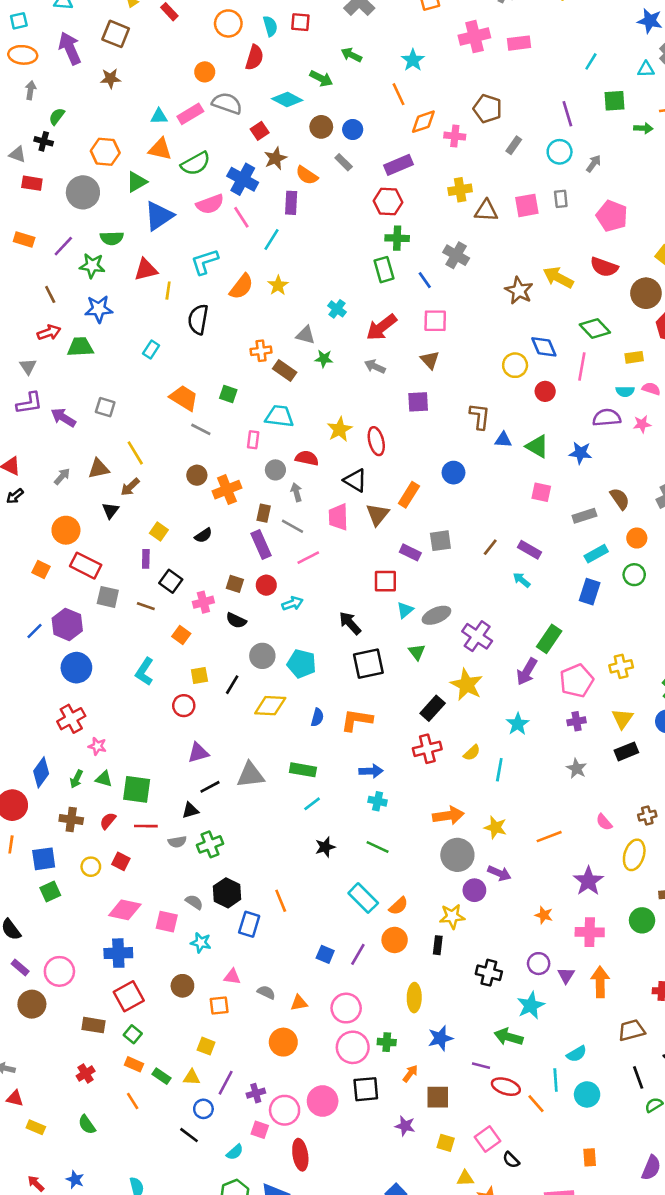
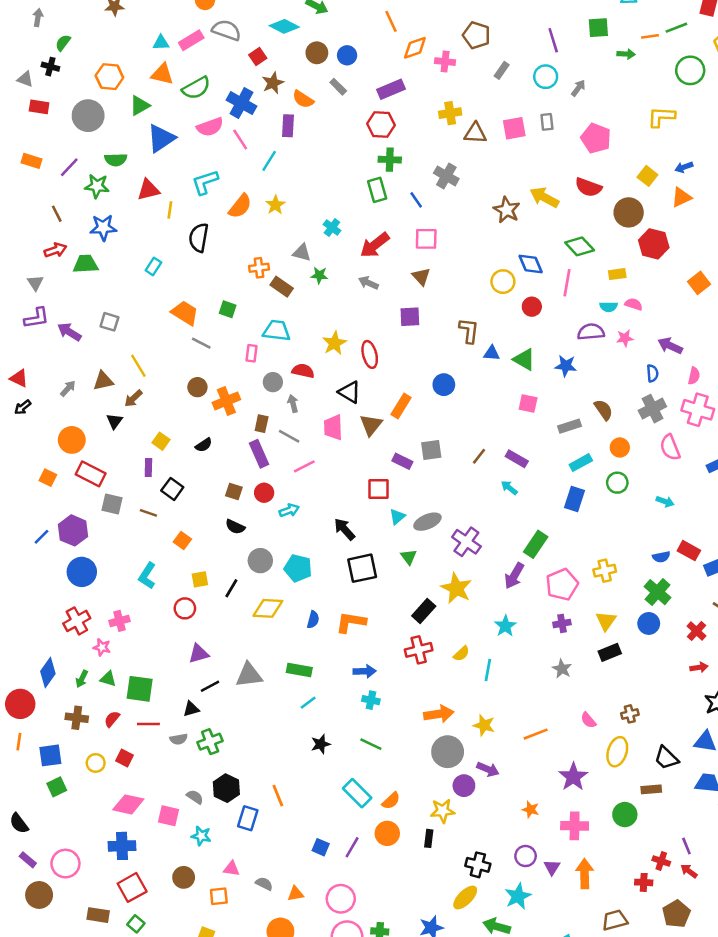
pink cross: (203, 602) -> (120, 621), moved
yellow ellipse: (414, 998) -> (465, 897), moved, turned 44

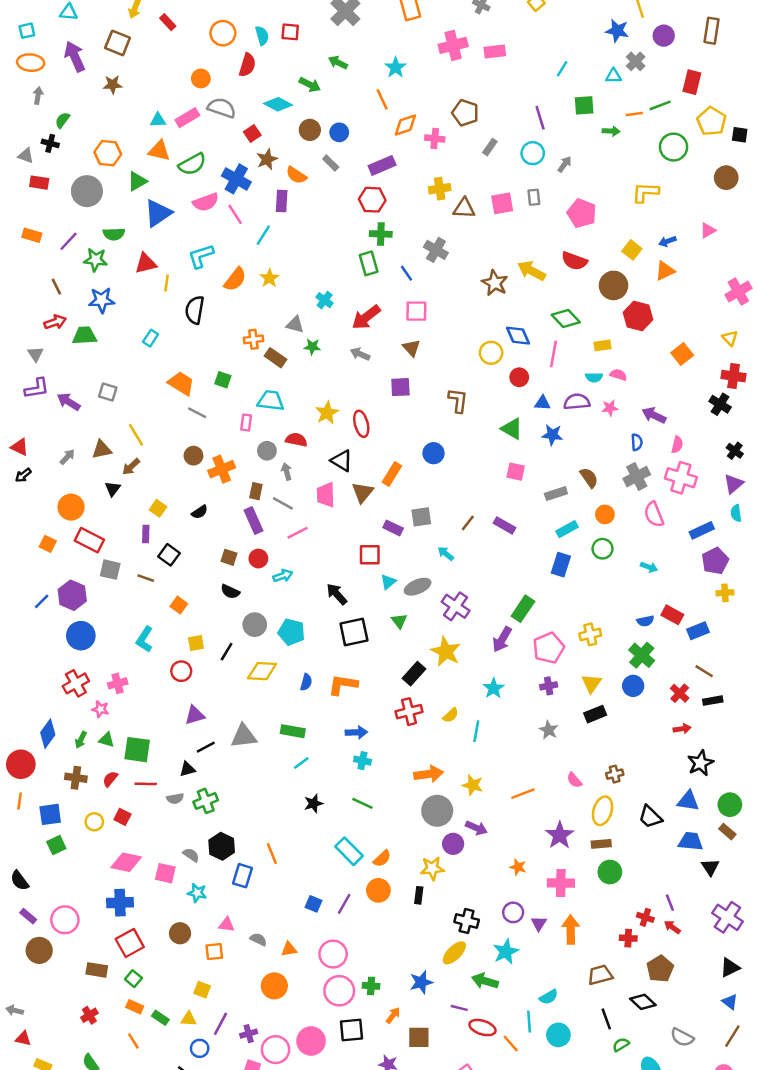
blue triangle: (492, 353) -> (542, 403), moved
cyan arrow: (509, 488) -> (446, 554), moved
brown rectangle: (651, 789) -> (601, 844), moved

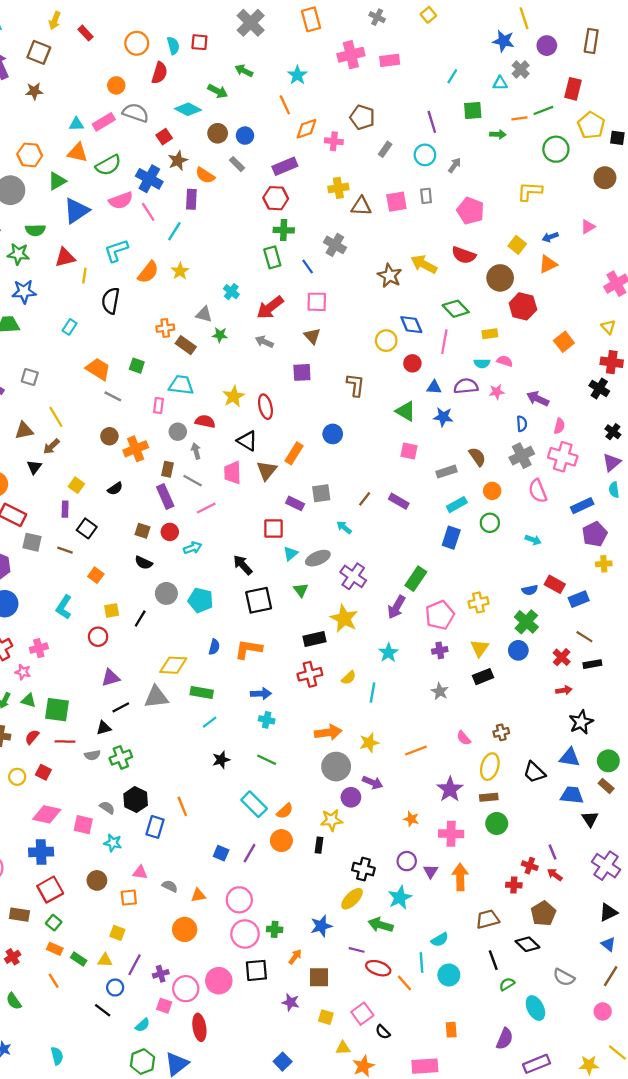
yellow diamond: (262, 671) -> (173, 665), moved
black rectangle: (414, 674) -> (314, 639), turned 35
yellow star: (473, 785) -> (369, 743), turned -30

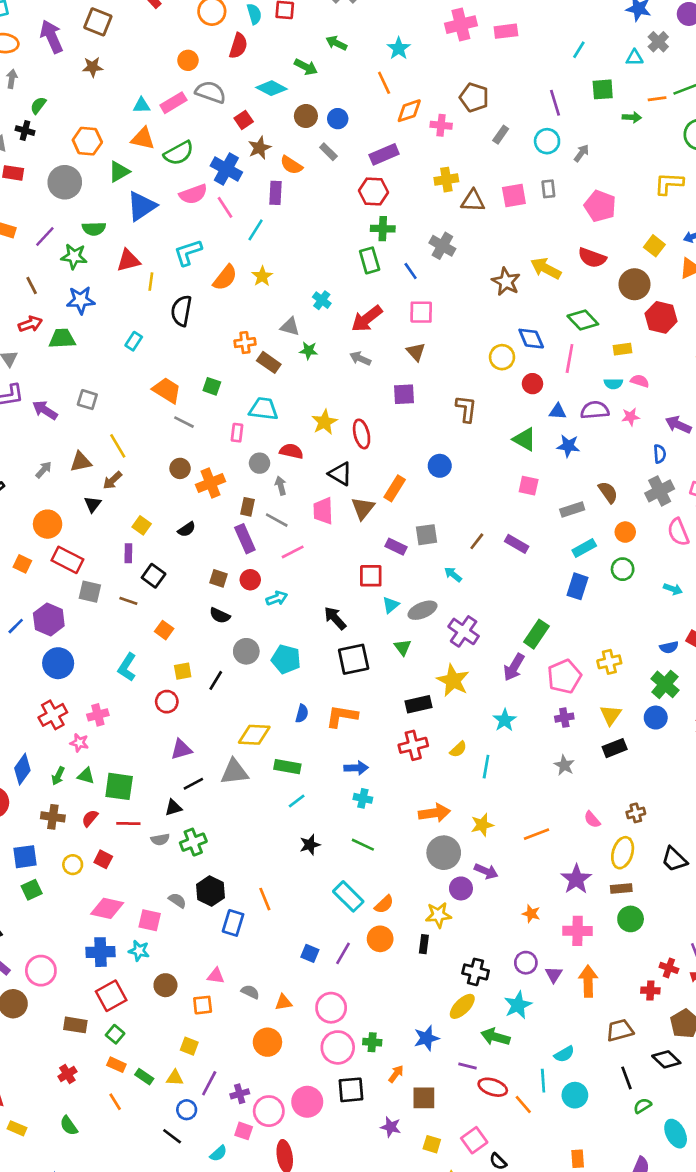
cyan star: (113, 843) -> (139, 951), moved

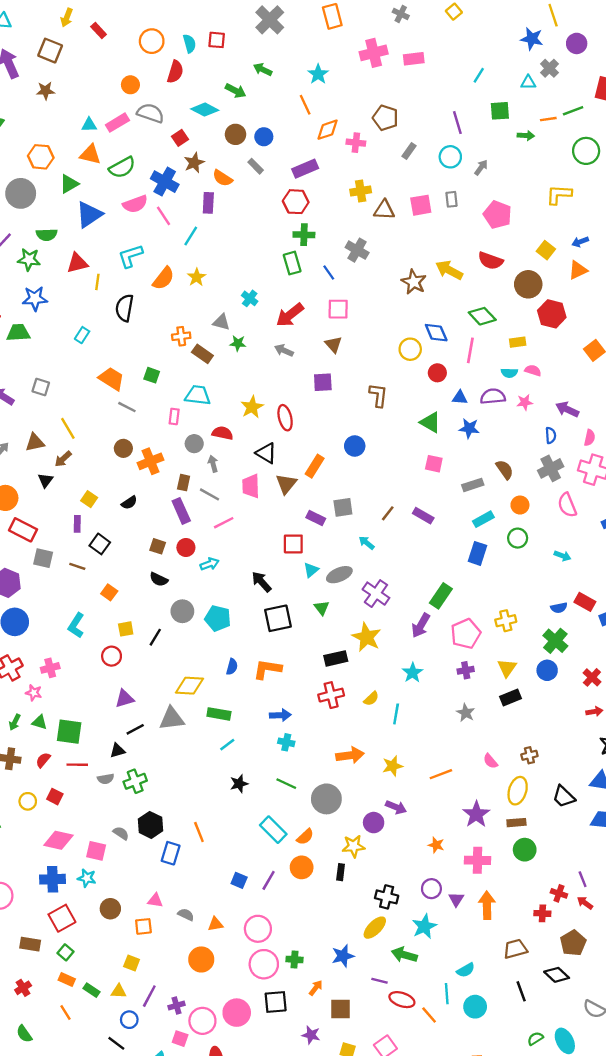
gray circle: (444, 853) -> (326, 799), moved
green semicircle: (642, 1106) -> (535, 1039), moved

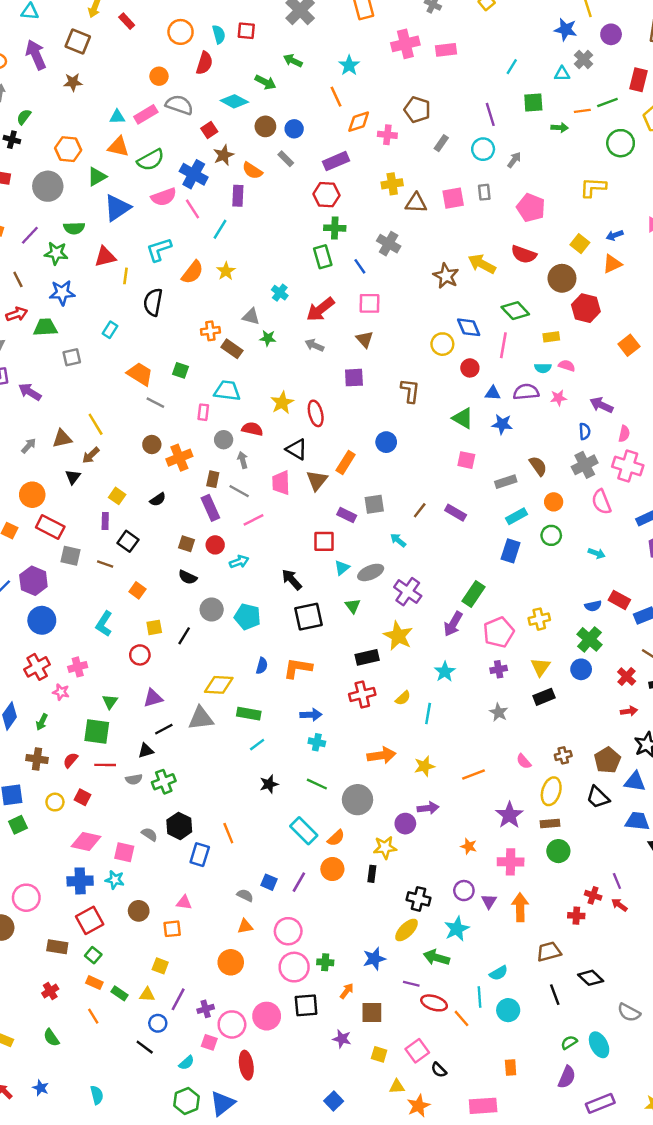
gray square: (41, 387) -> (72, 357), moved, turned -30
green triangle: (40, 722) -> (110, 702), moved, turned 49
purple arrow: (396, 807) -> (428, 808), turned -30
gray semicircle: (186, 915) -> (245, 895), moved
brown pentagon: (573, 943) -> (607, 760), moved

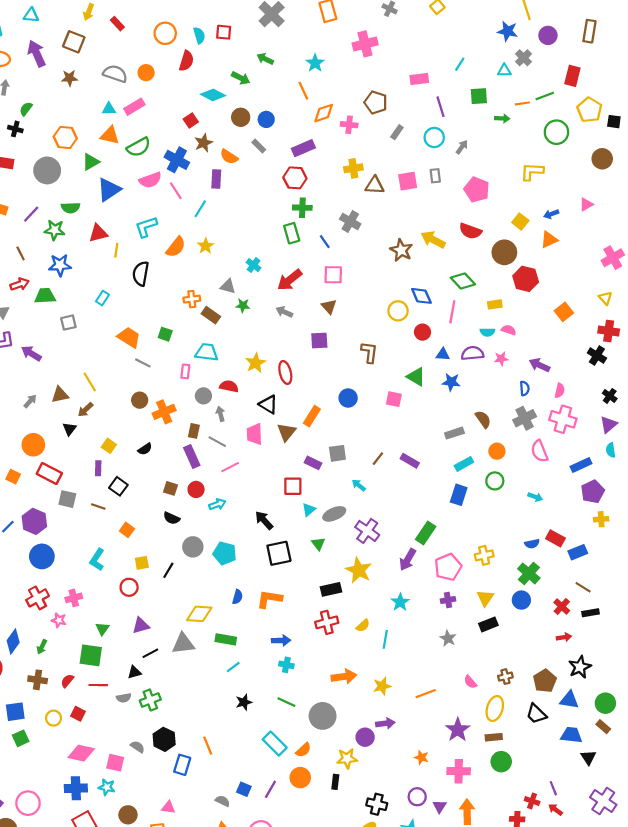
pink rectangle: (446, 50) -> (419, 79), moved
gray semicircle: (179, 105) -> (115, 74), moved
pink square: (466, 460) -> (394, 399), moved

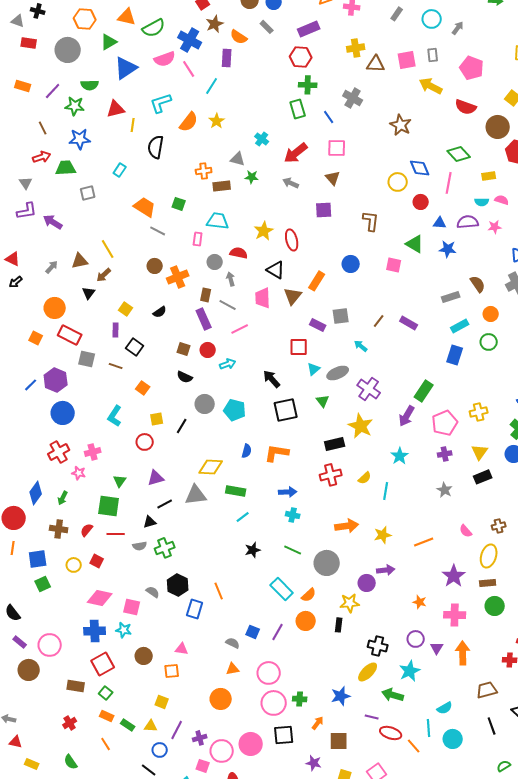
yellow arrow: (433, 240) -> (431, 86), moved
brown rectangle: (211, 315) -> (222, 186), turned -42

